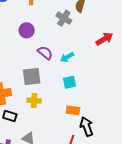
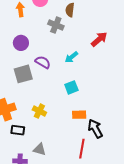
cyan arrow: (67, 57) -> (71, 57), moved
gray square: (32, 76) -> (23, 74), moved
yellow cross: (34, 101) -> (39, 111), turned 32

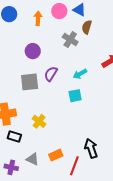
purple semicircle: (43, 62) -> (51, 74), turned -98
cyan square: (71, 87) -> (75, 96), moved
orange rectangle: (79, 115) -> (56, 155), moved, turned -32

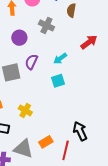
brown semicircle: (87, 27) -> (71, 10), moved
purple circle: (33, 51) -> (19, 38), moved
gray triangle: (33, 159) -> (23, 149), size x1.5

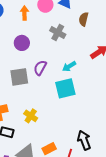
purple circle: (19, 38) -> (22, 43), moved
cyan square: (58, 81) -> (65, 88), size x1.5

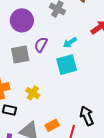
purple circle: (22, 43) -> (22, 20), size x1.5

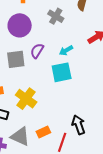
yellow cross: (33, 93) -> (26, 99), size x1.5

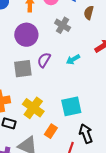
cyan square: (62, 72) -> (71, 106), moved
orange rectangle: (43, 132) -> (51, 131), moved, turned -32

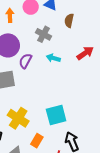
cyan arrow: (73, 59) -> (53, 58), moved, turned 48
purple semicircle: (44, 60) -> (25, 61), moved

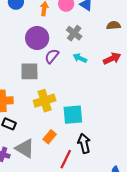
brown semicircle: (69, 21) -> (114, 25), moved, turned 64
yellow cross: (18, 118) -> (45, 101), moved, turned 30

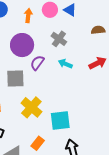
yellow cross: (45, 101) -> (31, 107), turned -30

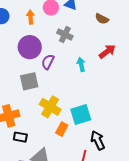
brown semicircle: (98, 30) -> (102, 19), turned -136
cyan arrow: (65, 64) -> (81, 64), moved, turned 64
orange rectangle: (38, 143) -> (62, 129), moved

